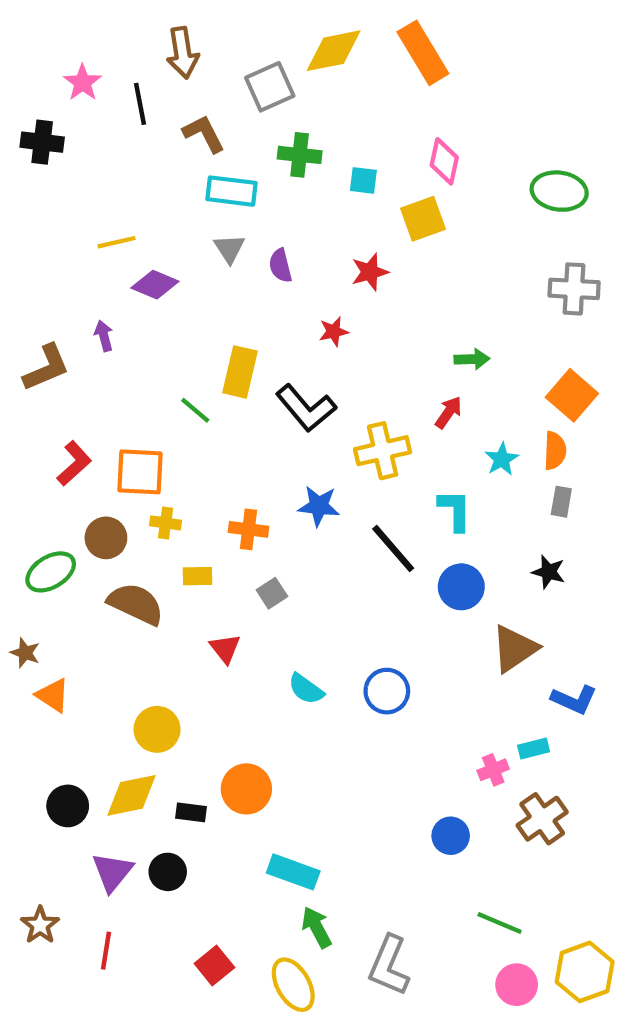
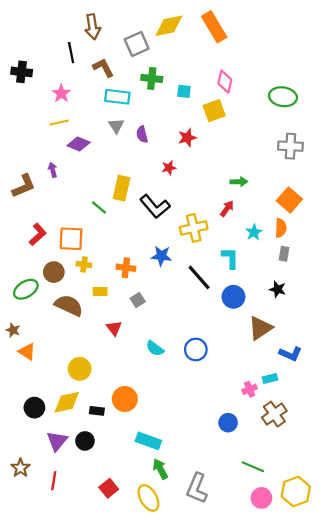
pink star: (83, 83) -> (61, 93), moved

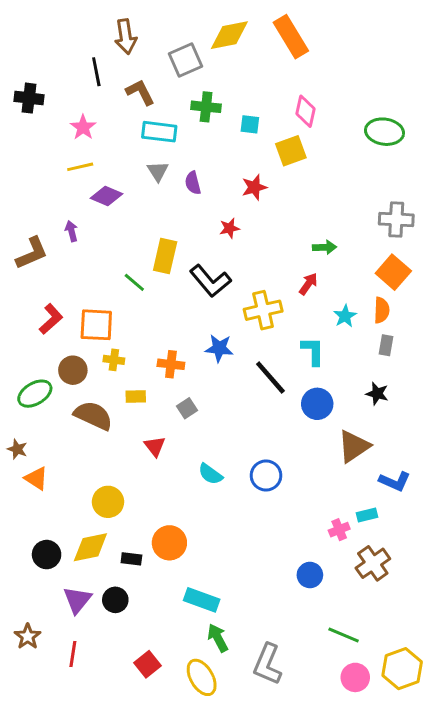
gray cross: (290, 146) -> (396, 219), moved

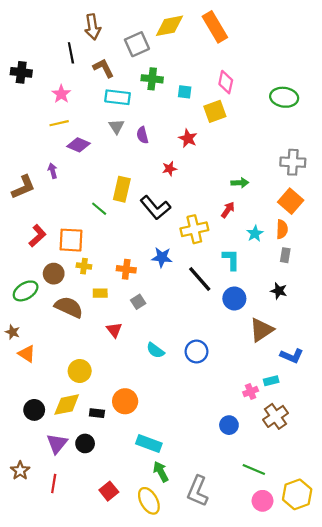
red star: (254, 187) -> (188, 138), turned -30

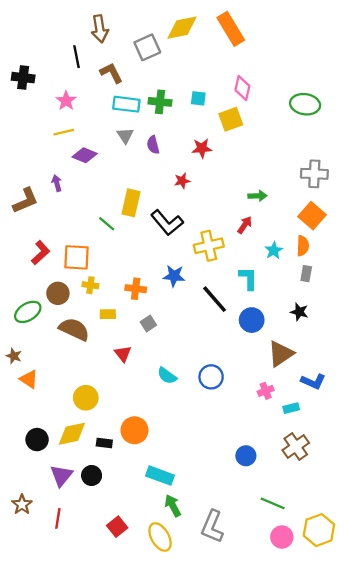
green cross: (152, 79) -> (160, 102), moved
red star: (188, 138) -> (202, 148), turned -30
pink cross: (251, 392) -> (266, 391), moved

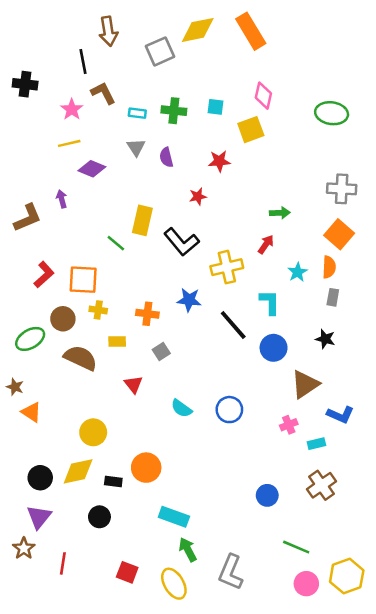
brown L-shape: (111, 73) -> (103, 93), moved
cyan rectangle: (126, 104) -> (137, 113), size x0.6
purple triangle: (61, 476) -> (39, 517), moved
red square: (117, 527) -> (127, 572), turned -30

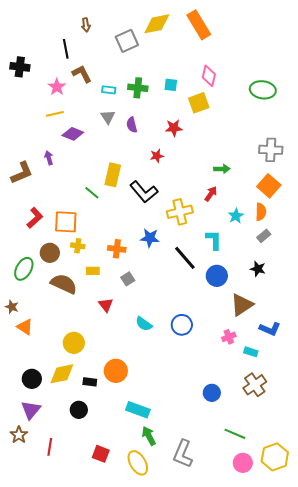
brown arrow: (108, 31) -> (86, 25), size x0.6
gray rectangle: (333, 297) -> (264, 236), turned 40
green ellipse: (30, 339) -> (24, 269), turned -30
cyan rectangle: (316, 444) -> (251, 352), turned 32

